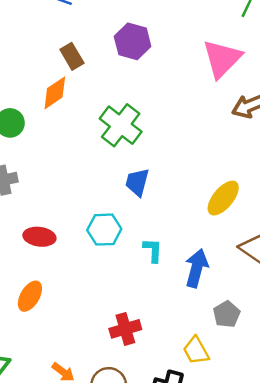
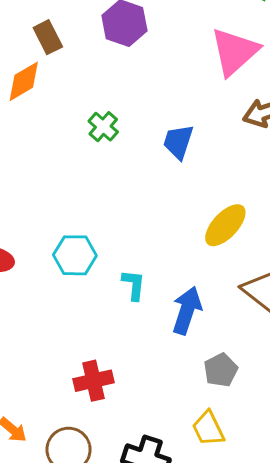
green cross: (121, 125) -> (103, 127), size x0.6
blue trapezoid: (137, 182) -> (178, 142), moved
yellow trapezoid: (196, 351) -> (208, 429), moved

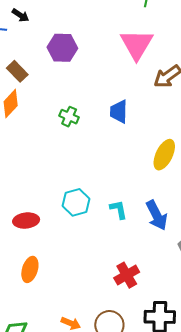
blue arrow: (187, 310) -> (157, 215), turned 152
red cross: (94, 381) -> (127, 275), moved

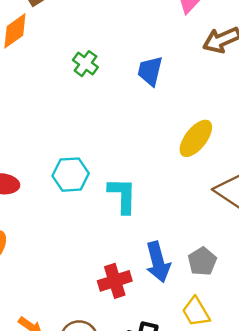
cyan L-shape: (118, 210) -> (122, 195), size x1.4
blue arrow: (157, 215) -> (158, 262), moved

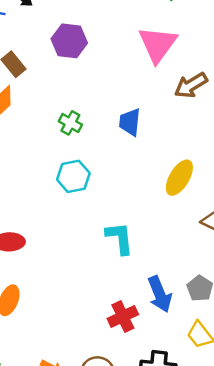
cyan hexagon: (71, 175) -> (73, 176), moved

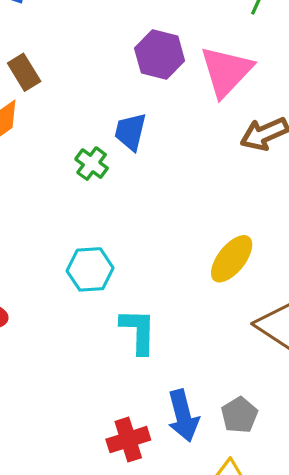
purple hexagon: (69, 41) -> (160, 55), moved
blue trapezoid: (130, 122) -> (130, 132), moved
cyan hexagon: (73, 176) -> (90, 269), moved

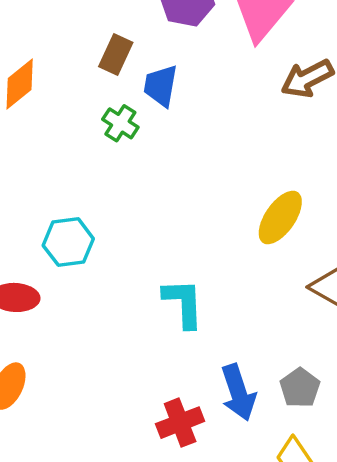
brown rectangle: (24, 72) -> (116, 54), moved, turned 60
cyan hexagon: (90, 269) -> (68, 242), moved

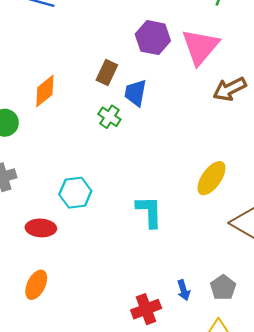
cyan L-shape: (183, 303) -> (149, 212), moved
blue arrow: (238, 392) -> (184, 290), size x0.6

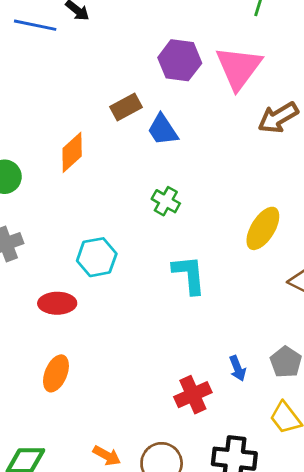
brown rectangle: (107, 73) -> (126, 107), turned 40
orange diamond: (45, 91) -> (72, 152), moved
blue trapezoid: (135, 93) -> (163, 130), turned -40
green cross: (109, 117) -> (166, 201), moved

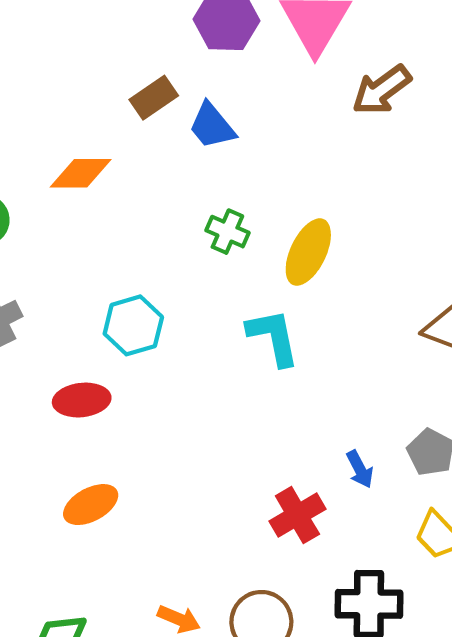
orange diamond: (72, 152) -> (81, 173), turned 48
yellow ellipse: (263, 228) -> (308, 252), moved
orange ellipse: (56, 373) -> (91, 505), turned 45

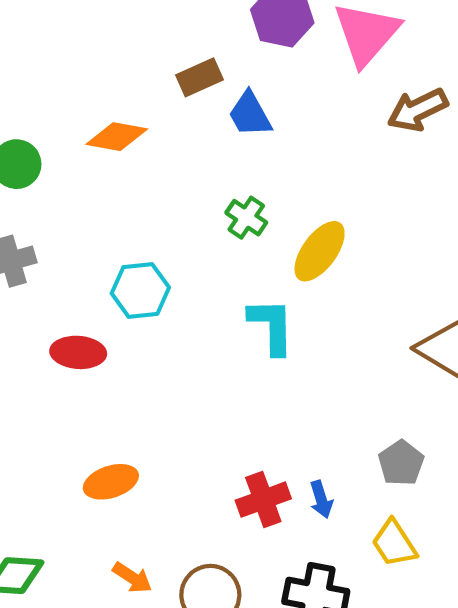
blue arrow: (360, 469) -> (321, 499), moved
orange ellipse: (91, 505) -> (111, 482), moved

